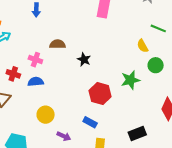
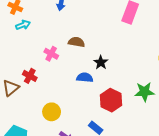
red cross: (13, 74) -> (30, 76), moved
blue semicircle: (36, 82) -> (85, 78), moved

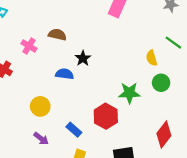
red hexagon: (111, 100) -> (106, 116), moved
yellow circle: (52, 112) -> (40, 106), moved

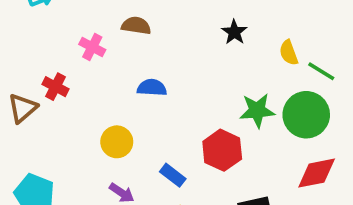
green line: (173, 43) -> (321, 71), moved
black star: (83, 58) -> (234, 32), moved
green circle: (161, 83) -> (306, 115), moved, size x1.6
red diamond: (164, 134) -> (317, 173), turned 45

